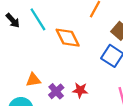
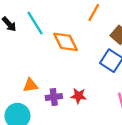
purple cross: (56, 91) -> (54, 97), turned 35

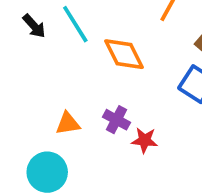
purple cross: (54, 97) -> (116, 120), moved, turned 35

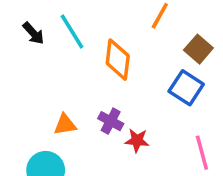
orange diamond: (124, 54) -> (118, 60), turned 33

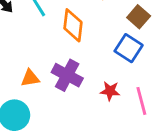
purple cross: (111, 121) -> (67, 75), size x1.5
red star: (137, 140) -> (110, 91), moved

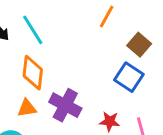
orange diamond: (73, 25) -> (33, 73), moved

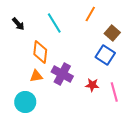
cyan line: (33, 30) -> (54, 23), moved

